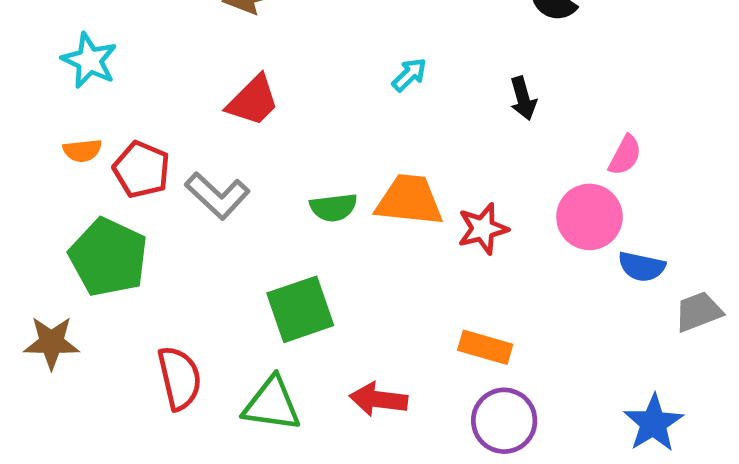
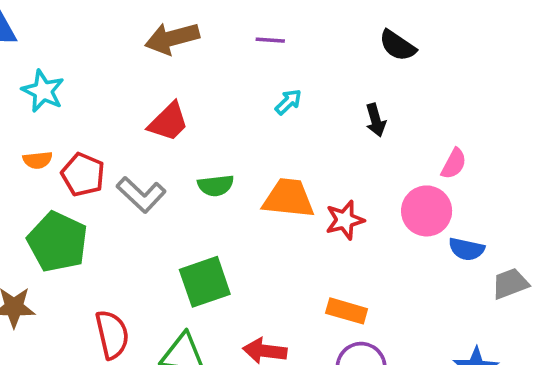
green semicircle: (333, 207) -> (216, 185), moved

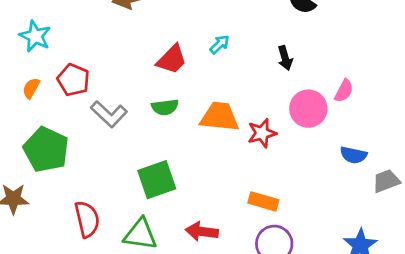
red trapezoid: (168, 122) -> (172, 59), moved
orange semicircle: (38, 160) -> (31, 88), turned 125
red pentagon: (83, 175) -> (73, 80), moved
pink circle: (427, 211) -> (308, 109), moved

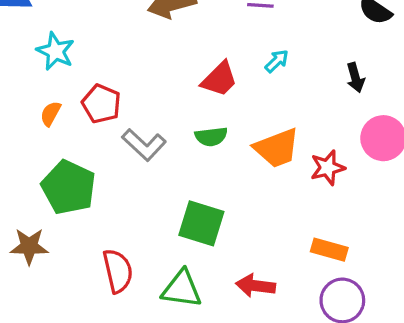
orange trapezoid: (220, 117) -> (277, 148), turned 153
green square: (157, 180) -> (201, 223), turned 36

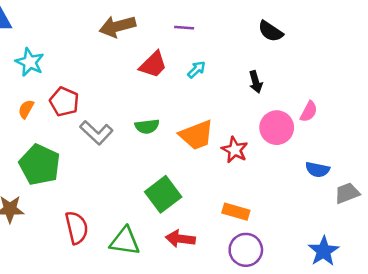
red trapezoid: (219, 79) -> (153, 65), moved
red star: (328, 168) -> (235, 150), turned -30
green square: (201, 223) -> (163, 194), moved, turned 36

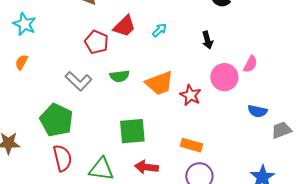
red pentagon: (64, 102) -> (96, 42), moved
green pentagon: (40, 165) -> (56, 120), moved
green square: (163, 194) -> (132, 131), turned 32

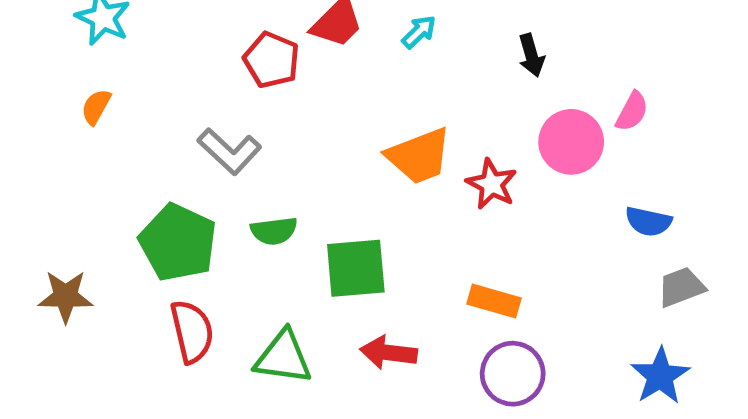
green semicircle: (119, 76) -> (274, 231), moved
gray trapezoid: (281, 130) -> (681, 287), moved

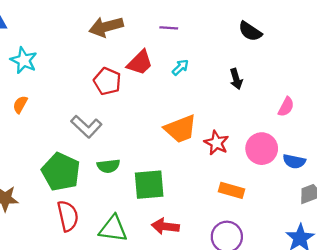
pink circle: (571, 142) -> (262, 149), moved
orange rectangle: (494, 301) -> (231, 190), moved

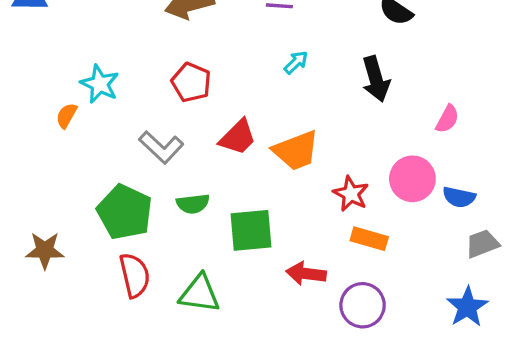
cyan star: (24, 60) -> (100, 84), moved
red trapezoid: (140, 63) -> (238, 137), moved
black arrow: (236, 79) -> (376, 79), size x1.5
red star: (216, 143) -> (351, 194), moved
red arrow: (165, 226) -> (306, 274), moved

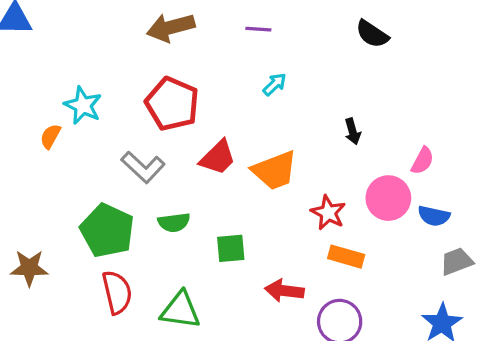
black arrow: (376, 79) -> (353, 131), moved, size x0.6
red pentagon: (191, 82) -> (172, 104), size x1.4
pink semicircle: (447, 119) -> (422, 161), moved
green square: (251, 230) -> (231, 248), size x0.7

